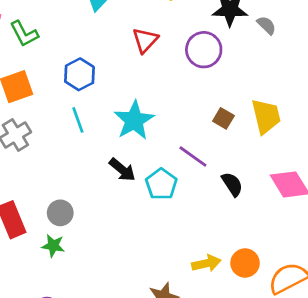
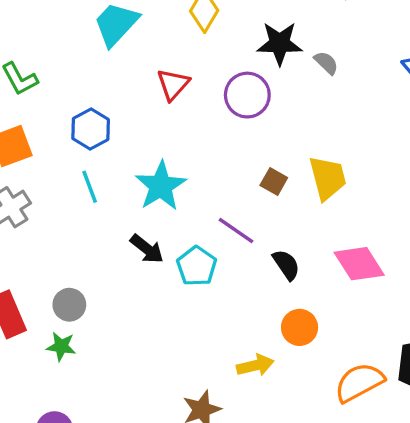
orange circle: (245, 263) -> (300, 327), moved

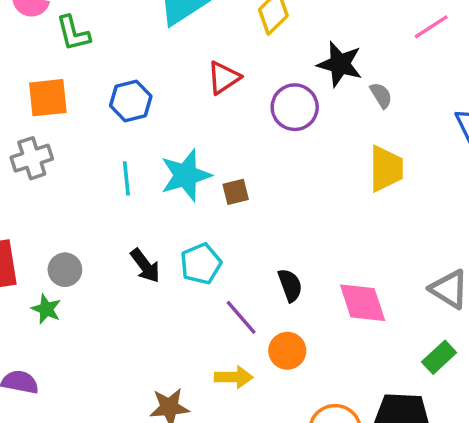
yellow trapezoid: (328, 178) -> (386, 169), moved
brown square: (274, 182) -> (236, 192), moved, turned 32
cyan line: (90, 187) -> (126, 178), moved
purple line: (236, 230) -> (241, 317), moved
black arrow: (147, 249) -> (145, 266), moved

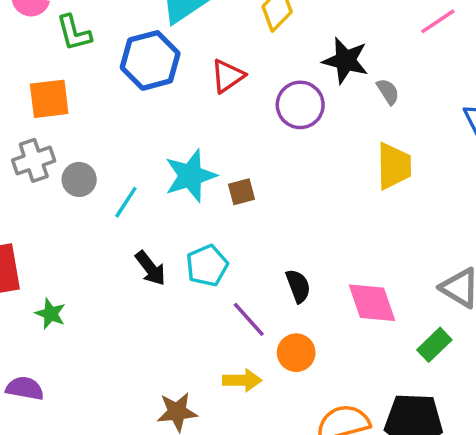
blue hexagon: (131, 101) -> (150, 60), moved, size x1.4
cyan line: (126, 178) -> (126, 202), moved, turned 40
gray circle: (65, 270) -> (79, 179), moved
green rectangle: (439, 357) -> (434, 345), moved

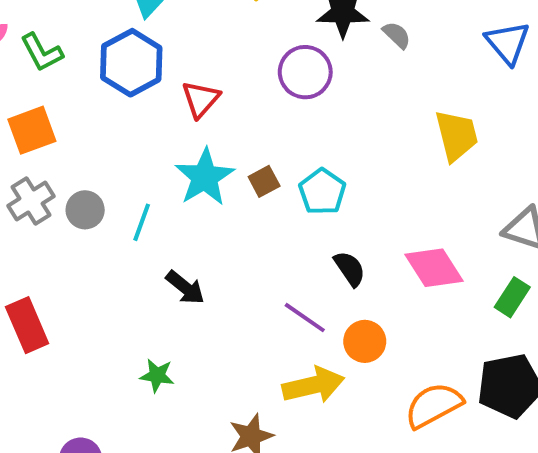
red triangle: (228, 76) -> (201, 99), moved
yellow trapezoid: (394, 166) -> (456, 135), moved
cyan pentagon: (207, 266) -> (322, 192), moved
green star: (50, 314) -> (157, 375), moved
yellow arrow: (242, 380) -> (313, 385), size x1.4

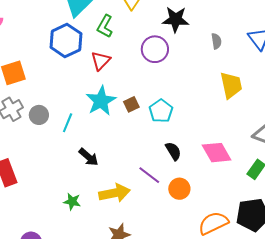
gray semicircle: (397, 35) -> (216, 41), moved, turned 35
green L-shape: (42, 52) -> (105, 26), moved, turned 55
yellow arrow: (313, 385) -> (115, 193), moved

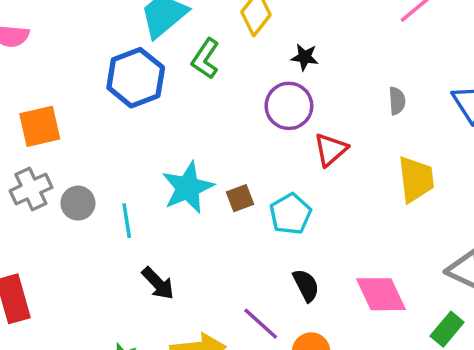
black star: (176, 19) -> (305, 57), moved, size x0.6
red triangle: (101, 61) -> (331, 150), moved
cyan line: (68, 123) -> (127, 221), turned -36

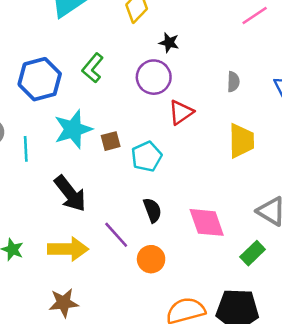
green L-shape: (205, 59) -> (93, 68), moved
blue hexagon: (136, 78) -> (40, 79), moved
black arrow: (158, 283) -> (70, 194), moved, size x1.4

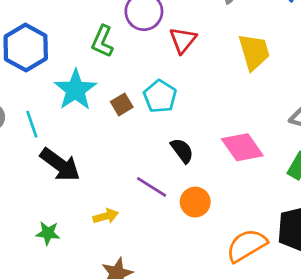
green L-shape: (93, 68) -> (102, 41), moved
brown square: (111, 141) -> (122, 104), moved
black arrow: (70, 194) -> (60, 165), moved
yellow arrow: (68, 249) -> (106, 216), size x0.6

